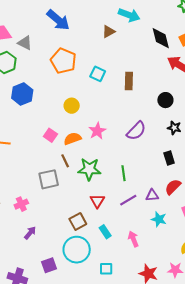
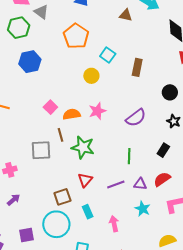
brown triangle: (109, 32) -> (126, 15), turned 32
yellow circle: (72, 106) -> (91, 76), moved
black rectangle: (169, 158) -> (163, 150), turned 40
green line: (123, 173) -> (129, 156), moved

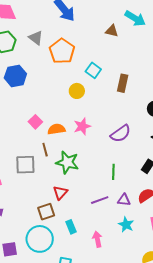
gray triangle: (41, 12) -> (36, 38), moved
red triangle: (85, 180) -> (60, 193), moved

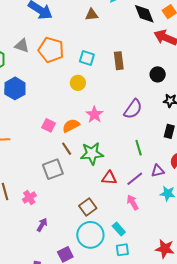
red triangle: (60, 193) -> (109, 178), moved, turned -49
cyan rectangle: (71, 227) -> (119, 229), moved
pink arrow: (97, 239) -> (133, 202), moved

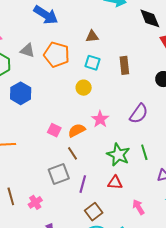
brown triangle: (92, 15) -> (92, 36), moved
green star: (92, 154) -> (118, 155), moved, turned 30
purple line: (135, 179) -> (83, 184), moved, turned -36

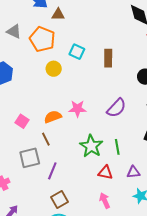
brown triangle: (92, 36) -> (58, 14), moved
yellow circle: (84, 88) -> (54, 69), moved
pink star: (100, 119) -> (77, 109), turned 30
pink square: (54, 130) -> (22, 121), moved
red triangle: (115, 183) -> (105, 172), moved

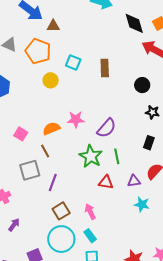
purple semicircle: (116, 108) -> (107, 128), moved
pink arrow: (105, 201) -> (90, 212), moved

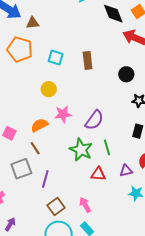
yellow circle: (51, 80) -> (49, 89), moved

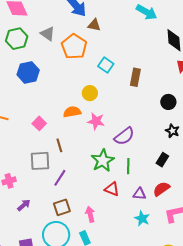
orange semicircle: (39, 125) -> (72, 112), moved
purple arrow: (10, 224) -> (24, 205), moved

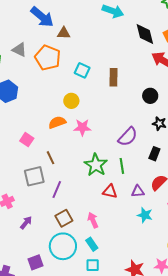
purple semicircle: (124, 136) -> (128, 137), moved

